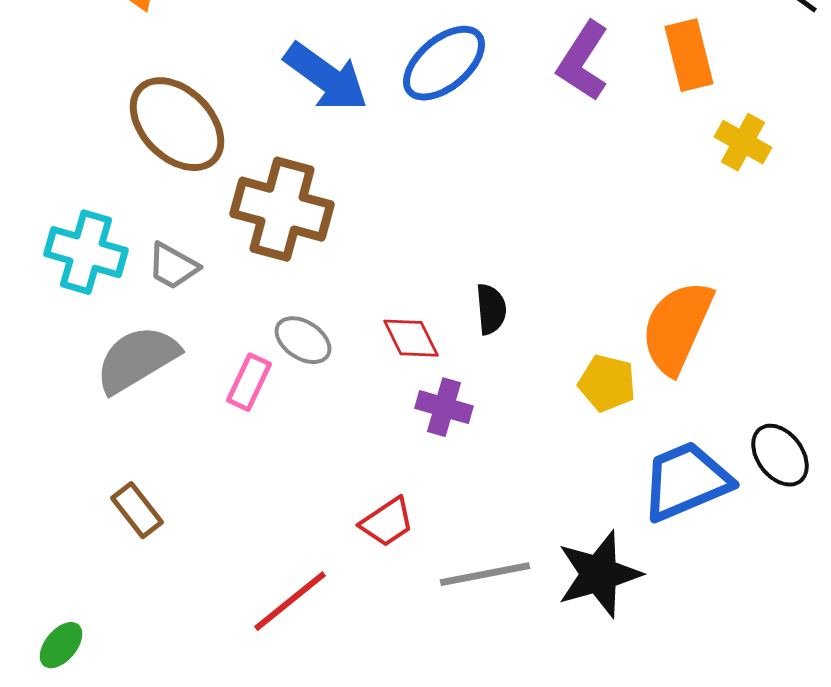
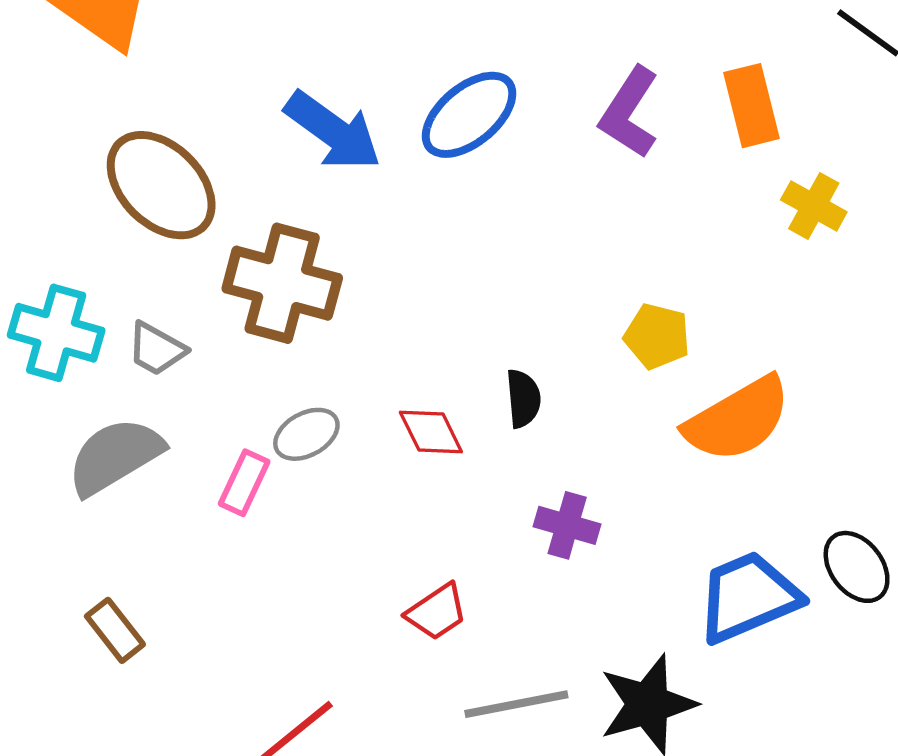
orange semicircle: (677, 327) -> (738, 419), turned -144
gray ellipse: (303, 340) -> (306, 434), turned -62
yellow pentagon: (607, 383) -> (657, 336), moved
purple cross: (444, 407) -> (567, 525), moved
red trapezoid: (387, 522) -> (437, 612), moved

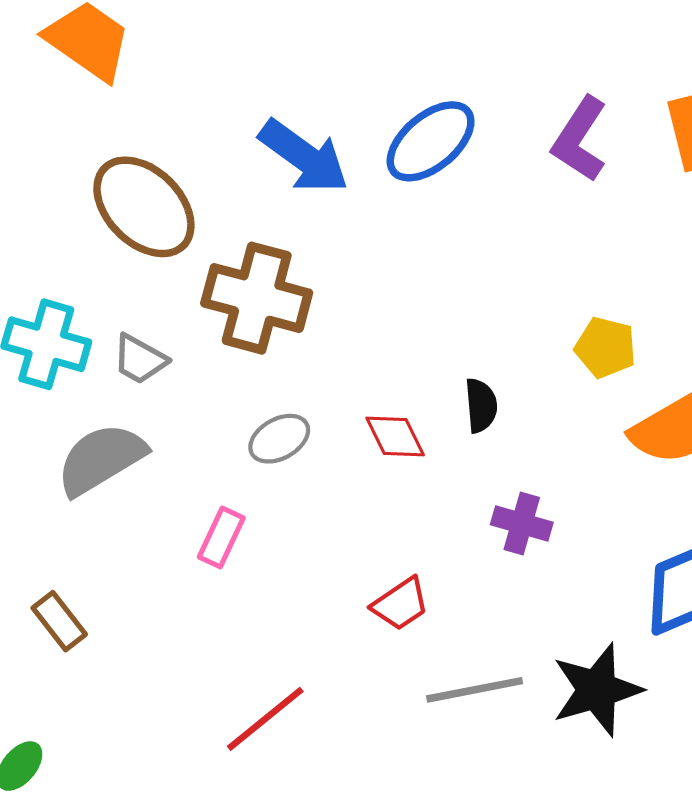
pink rectangle: (244, 483) -> (221, 537), moved
brown rectangle: (115, 630) -> (59, 621), moved

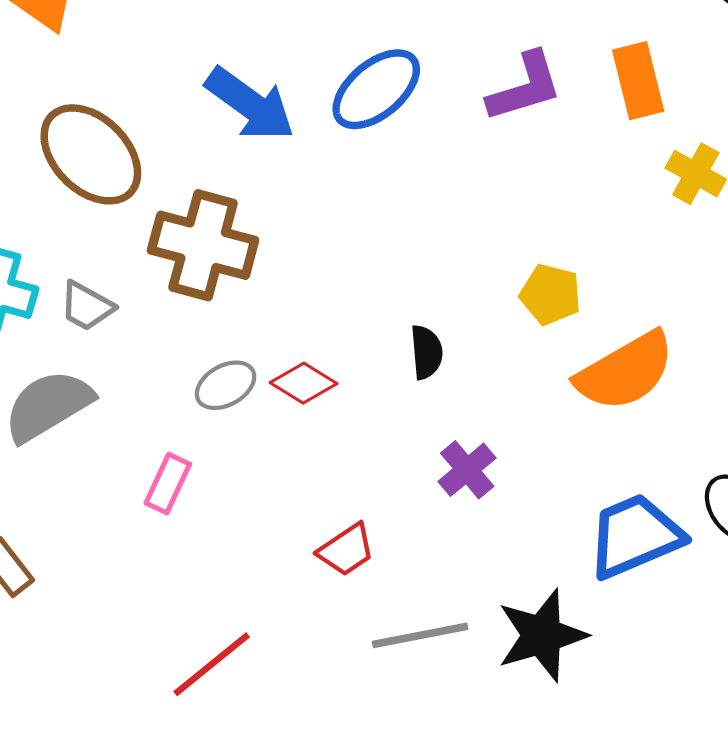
purple L-shape: (580, 139) -> (525, 87), turned -140
red diamond: (395, 437) -> (304, 383), moved, turned -32
purple cross: (522, 523) -> (467, 470), turned 34

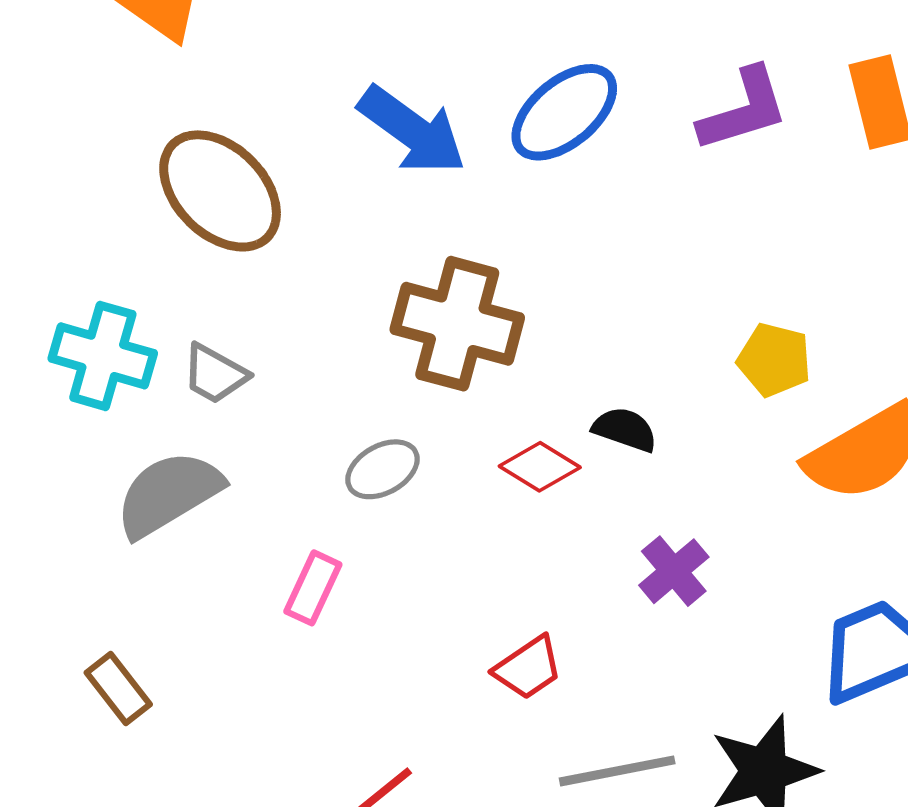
brown cross: (203, 245) -> (457, 324), moved
black semicircle: (426, 352) -> (625, 429), turned -66
red diamond: (304, 383) -> (540, 467), moved

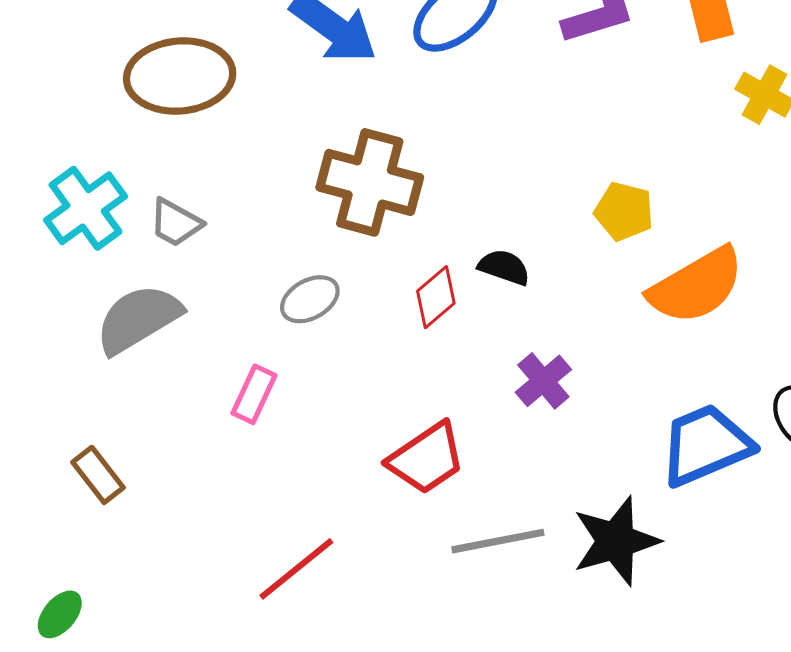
brown ellipse: (220, 191) -> (180, 76), turned -50
cyan cross: (103, 356) -> (86, 208), turned 38
red diamond: (540, 467) -> (436, 297), turned -72
red trapezoid: (528, 668) -> (427, 458), size x1.4

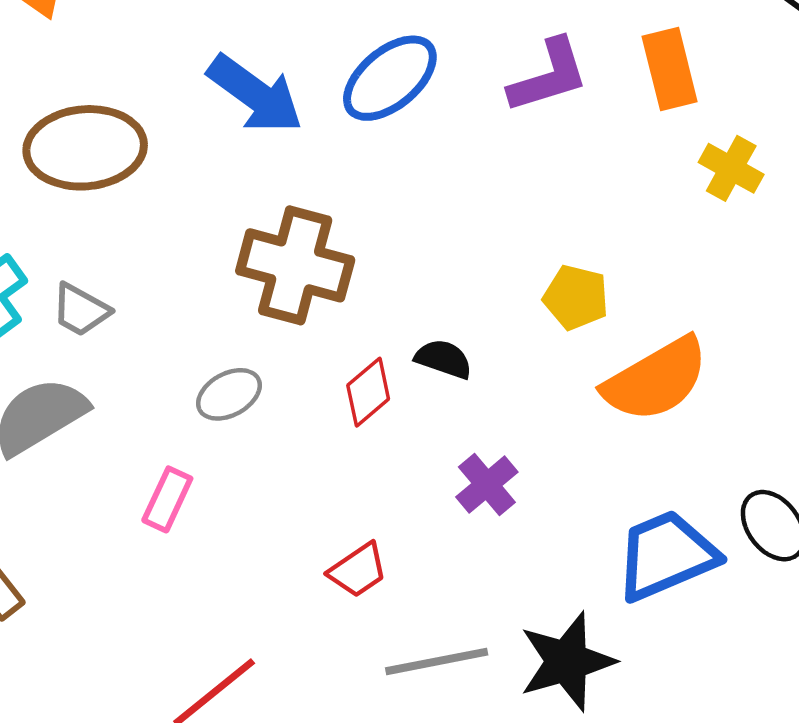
red trapezoid: (427, 458) -> (358, 570), size x0.7

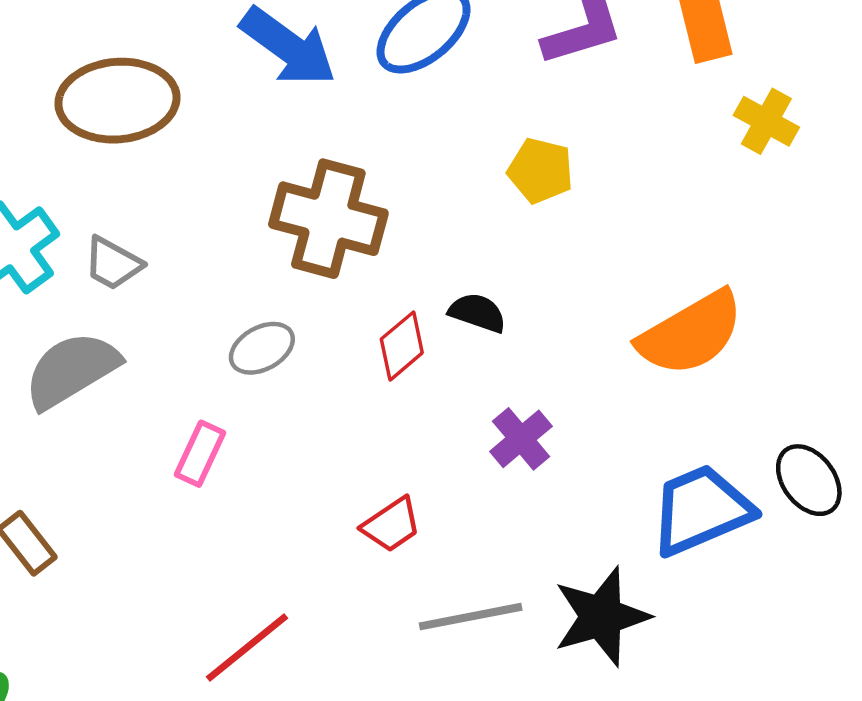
yellow pentagon: (576, 297) -> (541, 171), moved

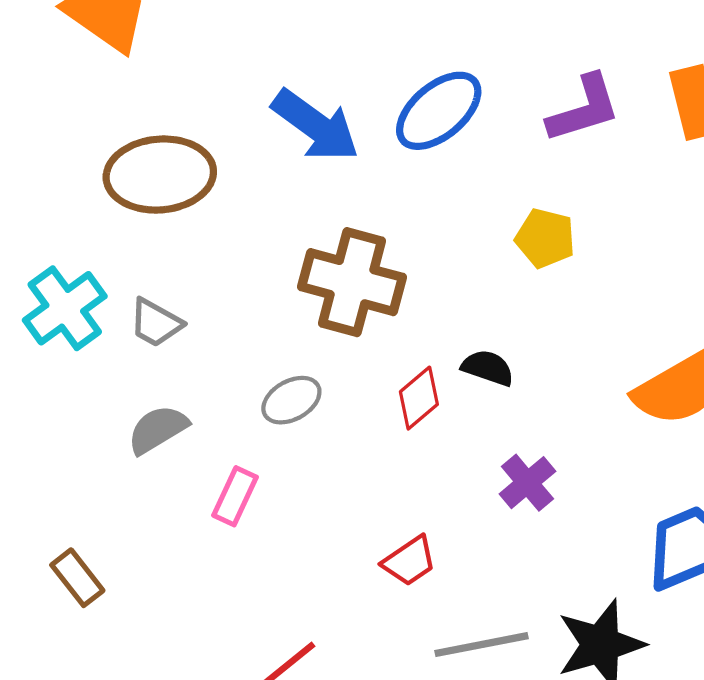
gray semicircle: (72, 370) -> (158, 429), moved, size x0.7

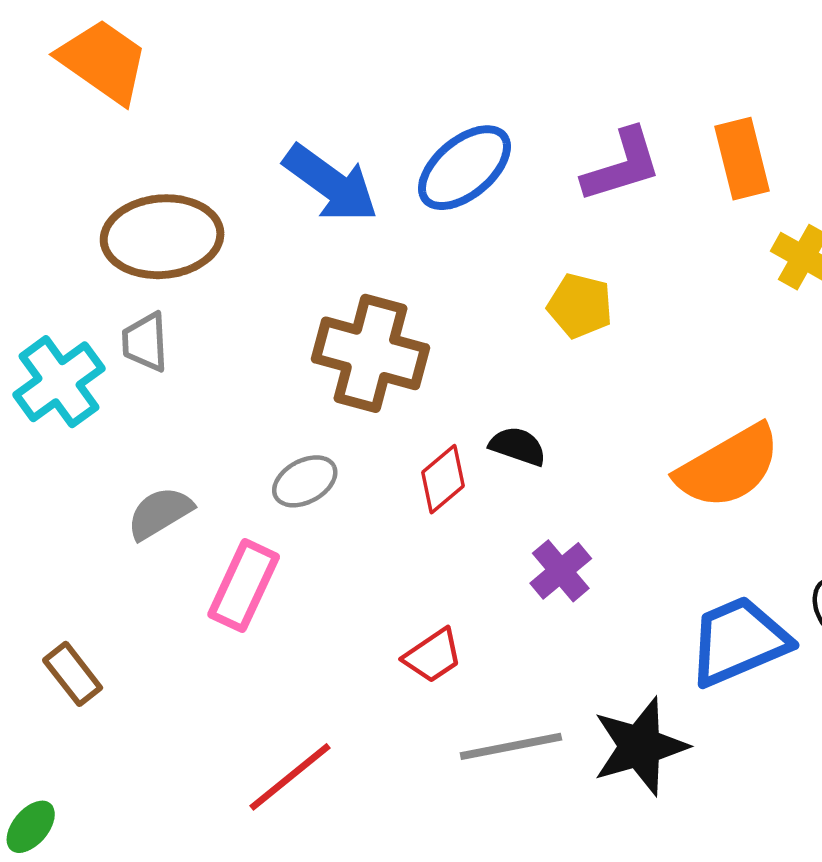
gray trapezoid: (156, 323) -> (145, 342), moved, turned 58
pink rectangle: (235, 496) -> (244, 586), size x1.4

